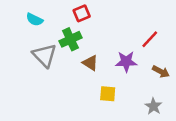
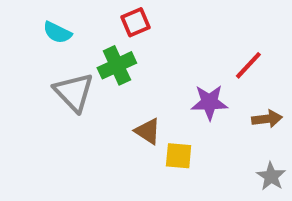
brown triangle: (90, 63) -> (148, 131), moved
brown arrow: (161, 72) -> (267, 119), turned -35
gray star: (153, 106) -> (271, 176), moved

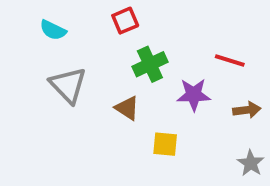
green cross: (117, 65) -> (150, 64), moved
red line: (248, 65) -> (230, 60), turned 64
brown triangle: (148, 131) -> (127, 108), moved

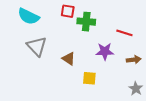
red square: (125, 21) -> (68, 11), turned 32
cyan semicircle: (53, 30) -> (28, 16), size x1.5
green cross: (150, 64) -> (86, 22), moved, turned 30

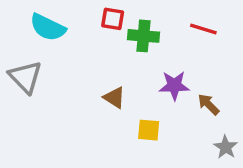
red line: (124, 33) -> (203, 29), moved
gray triangle: (37, 46) -> (25, 77), moved
brown arrow: (134, 60) -> (208, 104), moved, turned -128

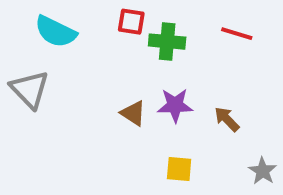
purple star: (174, 86) -> (175, 105), moved
brown arrow: (208, 104) -> (227, 119), moved
yellow square: (149, 130) -> (179, 169), moved

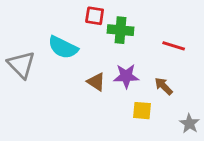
cyan semicircle: (56, 32) -> (63, 47), moved
red line: (237, 34) -> (174, 46), moved
yellow square: (179, 169) -> (142, 111), moved

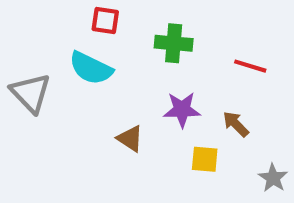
red square: (95, 16) -> (105, 21), moved
brown triangle: (96, 82) -> (130, 139), moved

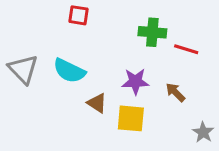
green cross: (174, 43) -> (152, 32), moved
cyan semicircle: (91, 68) -> (69, 71), moved
yellow square: (205, 159) -> (131, 118), moved, size x1.4

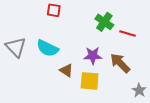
green cross: (152, 32) -> (104, 22), turned 30
brown arrow: (175, 92) -> (120, 63), size x1.5

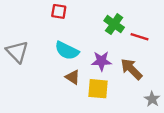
cyan semicircle: (47, 48) -> (67, 51), moved

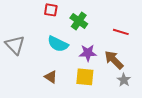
green cross: (114, 24) -> (79, 21), moved
brown triangle: (73, 77) -> (51, 77), moved
gray star: (152, 99) -> (124, 80), moved

